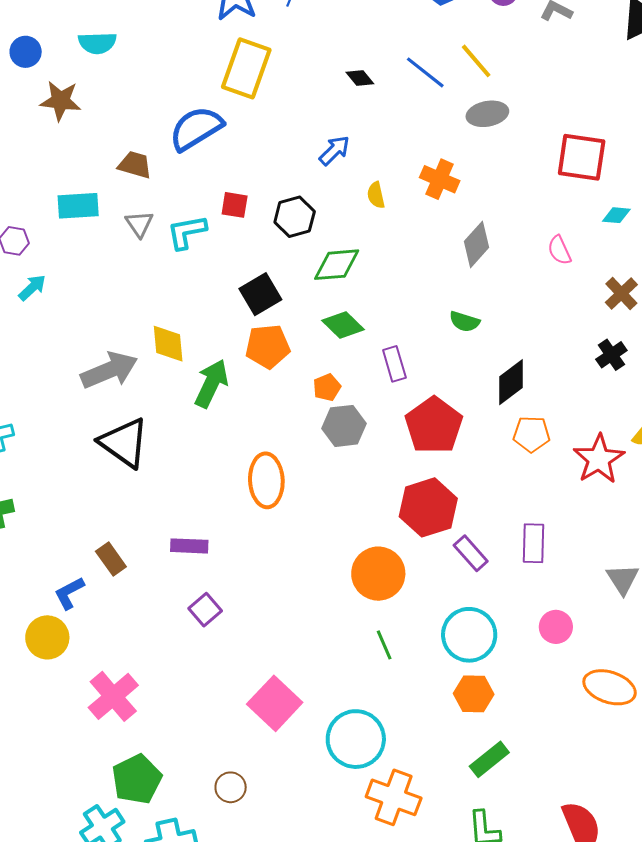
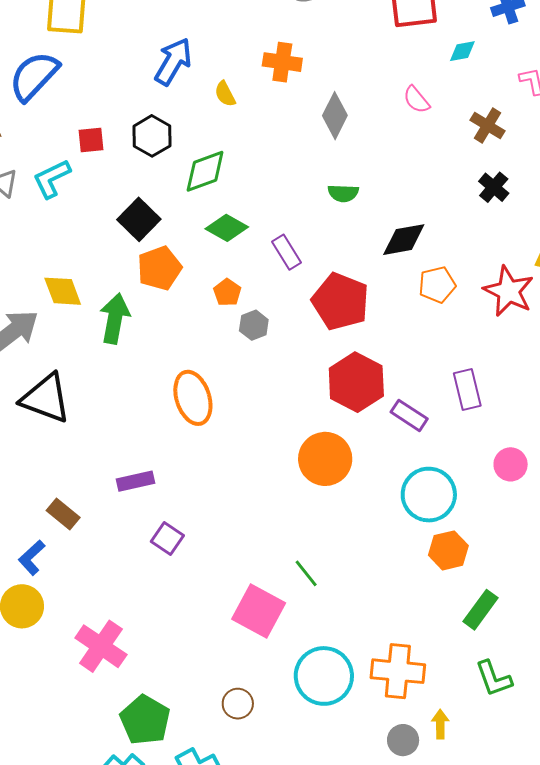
blue arrow: (334, 150) -> (173, 62), size x1.4
black diamond: (511, 382) -> (404, 240), turned 42
gray hexagon: (344, 426) -> (254, 325), size x0.7
green line: (384, 645) -> (306, 573), moved
cyan circle: (356, 739) -> (324, 676), moved

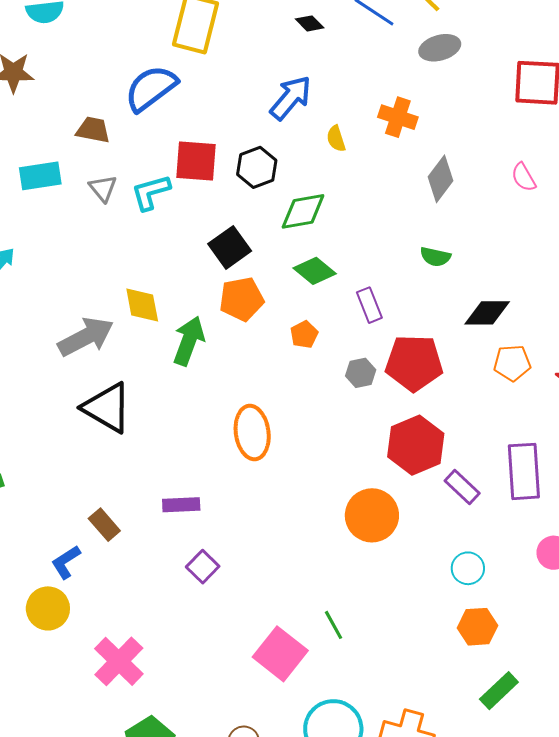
red square: (91, 140) -> (196, 161), size x1.6
red pentagon: (340, 301) -> (414, 363), turned -30
gray hexagon: (254, 325) -> (361, 373), moved
purple rectangle: (467, 390) -> (524, 471), size x1.4
cyan circle: (429, 495) -> (468, 568), size x0.6

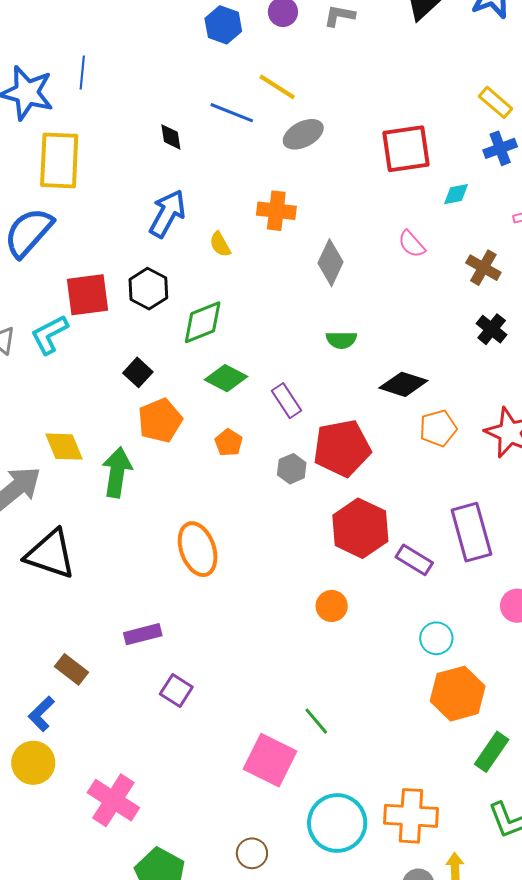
black diamond: (310, 23) -> (171, 137), turned 48
black square: (230, 247) -> (138, 372), size x0.7
black diamond: (487, 313) -> (403, 384), turned 30
orange circle: (372, 515) -> (332, 606), size x0.6
orange hexagon: (478, 627) -> (458, 694), size x1.4

